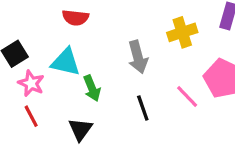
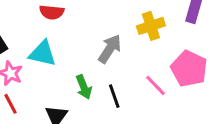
gray arrow: (138, 57) -> (110, 49), turned -132
green arrow: (92, 88) -> (84, 87), moved

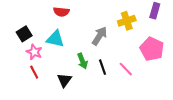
pink line: (156, 85) -> (126, 69), moved

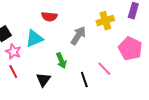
red semicircle: (61, 12) -> (49, 17), moved
cyan triangle: (55, 39) -> (34, 39), turned -36
black line: (103, 67) -> (84, 80), moved

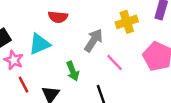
pink line: (104, 69) -> (114, 62), moved
red line: (13, 72) -> (23, 85), moved

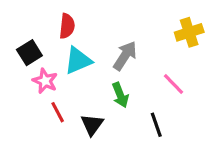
red semicircle: (58, 17) -> (67, 26), moved, turned -90
gray arrow: (94, 40) -> (125, 56), moved

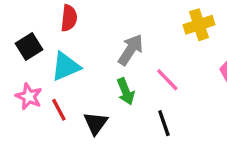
cyan triangle: (78, 60) -> (66, 66), moved
pink star: (45, 81) -> (29, 96), moved
pink line: (174, 84) -> (167, 80), moved

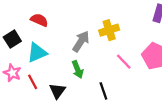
red semicircle: (69, 18) -> (39, 20), turned -72
yellow cross: (199, 25) -> (109, 30), moved
pink line: (167, 80) -> (124, 62), moved

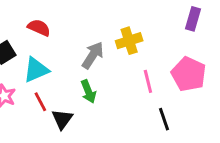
pink line: (124, 62) -> (148, 81), turned 30
red line: (33, 82) -> (40, 102), moved
black line: (103, 91) -> (164, 119), moved

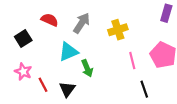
gray arrow: (93, 55) -> (82, 23), moved
cyan triangle: (36, 70) -> (68, 52), moved
red line: (40, 102) -> (43, 85), moved

